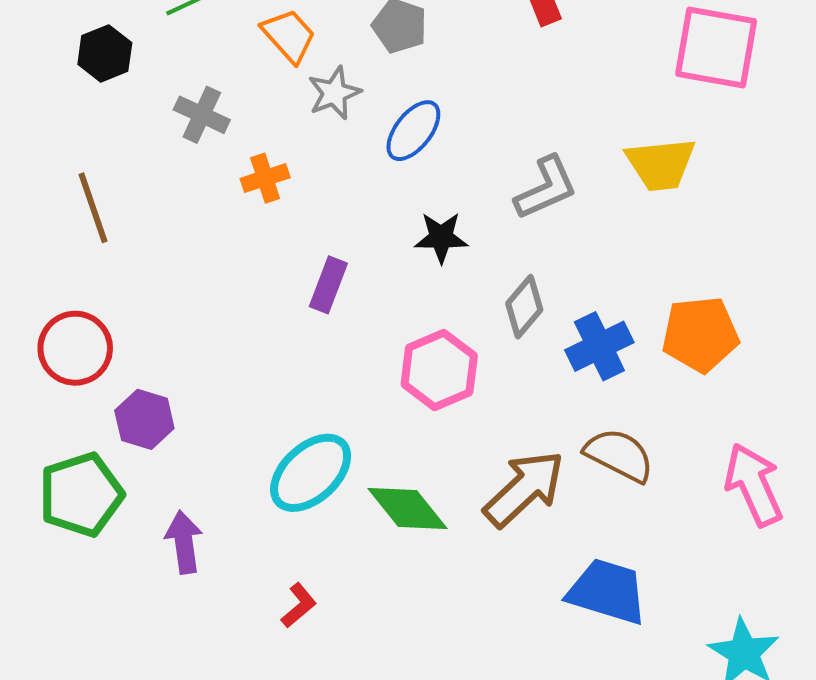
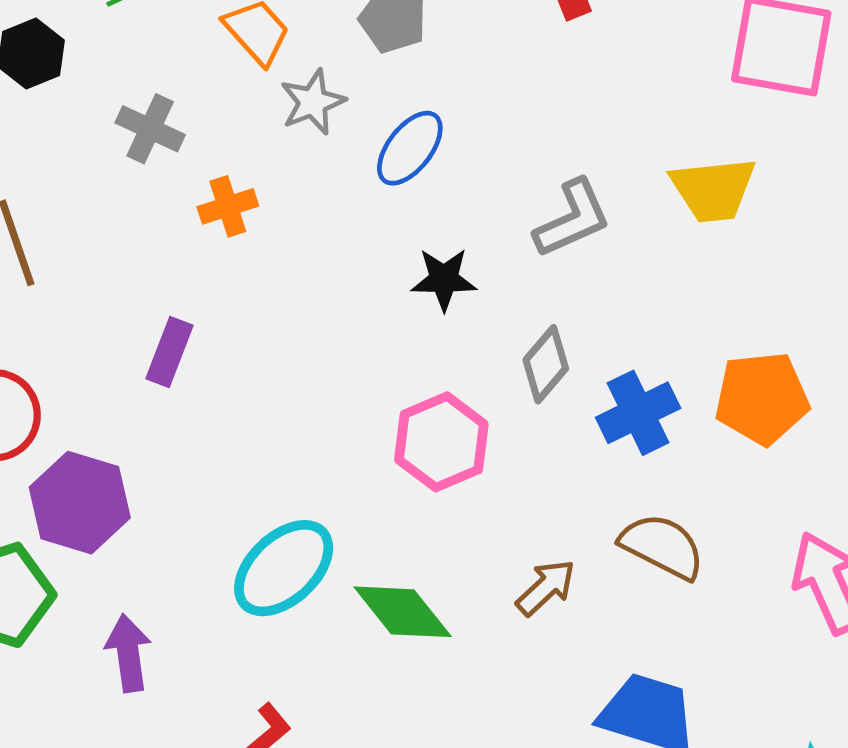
purple rectangle: (328, 285) -> (170, 352), moved
purple hexagon: (144, 419) -> (80, 503), size x1.4
brown arrow: (524, 489) -> (546, 588), size x0.6

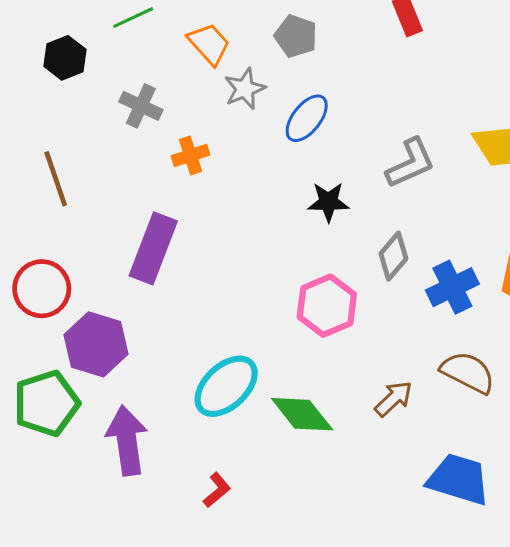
purple rectangle: (170, 352) -> (153, 248), size x1.6
purple arrow: (128, 653) -> (127, 441), size x1.4

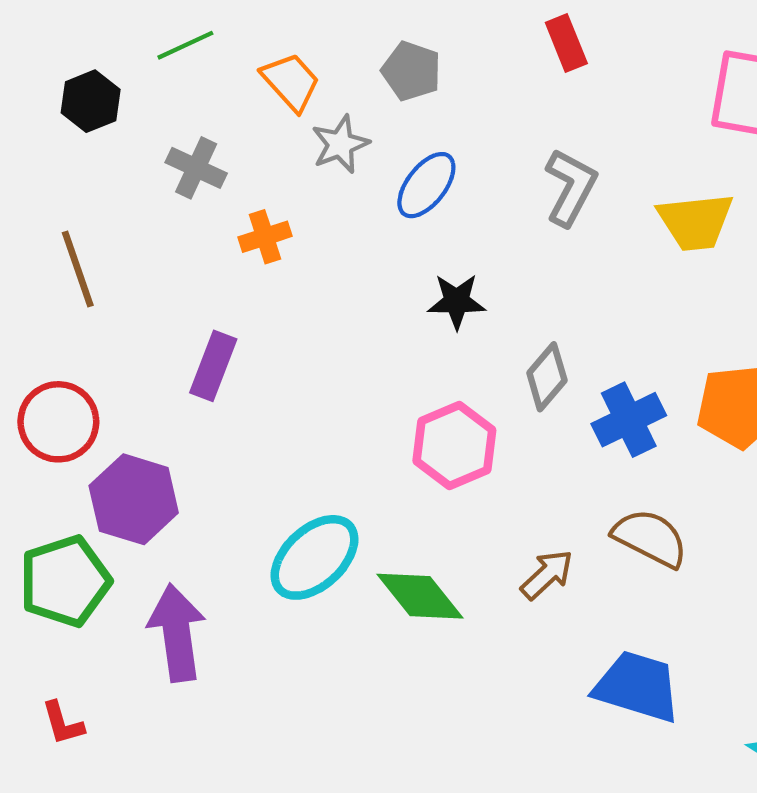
gray L-shape: (410, 163) -> (571, 187), moved, turned -38
purple rectangle: (153, 248) -> (213, 366), size x0.7
red L-shape: (217, 490) -> (63, 723), moved, turned 114

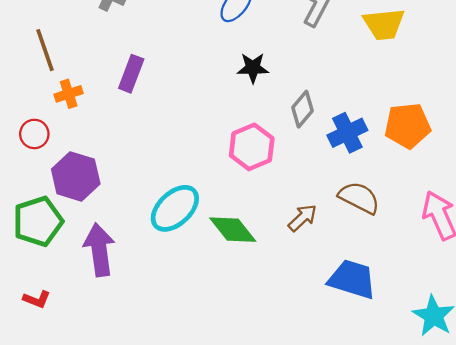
orange cross: (265, 237) -> (69, 94), moved
purple rectangle: (213, 366) -> (131, 74), moved
red circle: (58, 422) -> (34, 134), size x0.7
red L-shape: (63, 723) -> (37, 299), turned -52

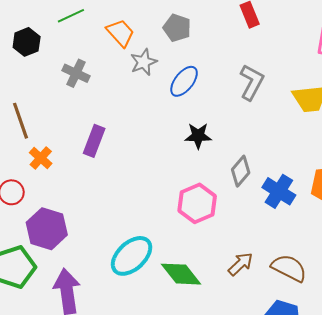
orange cross: (69, 94) -> (41, 158), turned -30
blue cross: (347, 133) -> (279, 191), turned -32
brown semicircle: (359, 198) -> (289, 268), moved

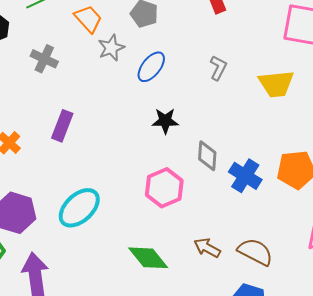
gray L-shape: (252, 82) -> (218, 68), size x0.7
gray diamond: (241, 171) -> (207, 156), turned -36
cyan ellipse: (132, 256) -> (79, 208), moved
brown arrow: (241, 264) -> (207, 248), turned -108

